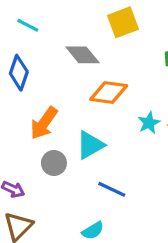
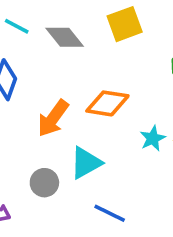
gray diamond: (83, 55) -> (65, 37), moved
orange arrow: (44, 123) -> (53, 118), moved

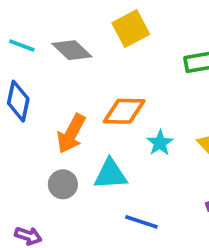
cyan star: (153, 138) -> (160, 143), moved
cyan triangle: (86, 163) -> (110, 174), turned 33
gray circle: (44, 183) -> (63, 184), moved

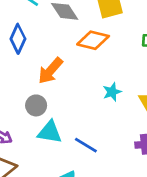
orange diamond: (124, 111) -> (93, 40), moved
cyan triangle: (110, 174) -> (50, 132), moved

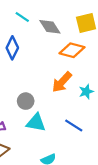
orange arrow: (50, 71) -> (62, 82), moved
blue line: (86, 145) -> (74, 125), moved

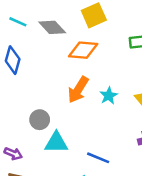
blue line: (74, 125) -> (98, 158), moved

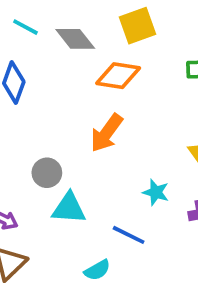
cyan star: (109, 96) -> (156, 192), moved, turned -30

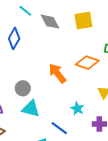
orange diamond: (118, 76) -> (87, 63), moved
orange arrow: (107, 133) -> (57, 73), turned 95

